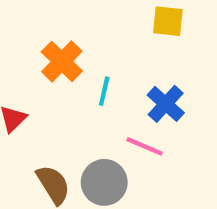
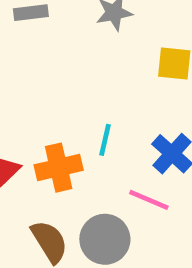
orange cross: (62, 61) -> (59, 168), moved, turned 33

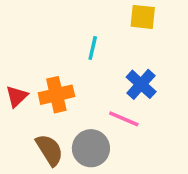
cyan line: (105, 140) -> (93, 48), moved

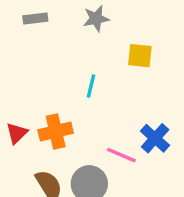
blue cross: (141, 84) -> (155, 138), moved

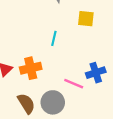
blue cross: (155, 138) -> (96, 73), turned 30

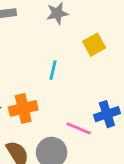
yellow square: (86, 19) -> (94, 45), turned -35

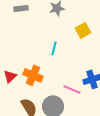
orange cross: (23, 108) -> (33, 75), turned 36

